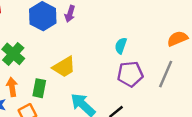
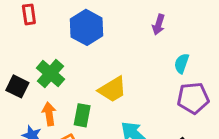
purple arrow: (70, 14) -> (159, 25), moved

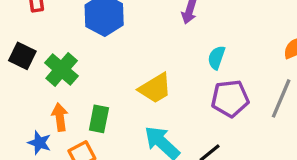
black square: (17, 86) -> (22, 56), moved
yellow trapezoid: (112, 89) -> (155, 88), moved

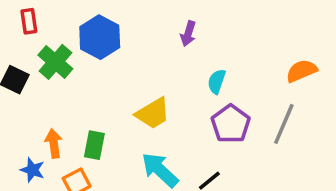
green cross: (62, 69) -> (55, 62), moved
purple pentagon: (230, 98) -> (231, 124), turned -30

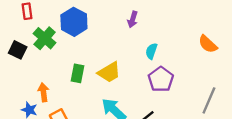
orange semicircle: (302, 71) -> (208, 44), turned -114
gray line: (284, 124) -> (209, 100), moved
green rectangle: (94, 145) -> (77, 73), moved

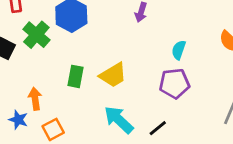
cyan semicircle: (151, 51) -> (179, 50), moved
purple pentagon: (161, 79) -> (174, 83), turned 30

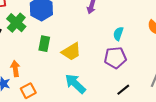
green rectangle: (75, 76) -> (44, 44), moved
black line: (158, 128) -> (123, 90), moved

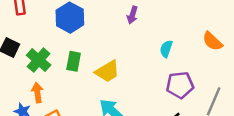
green cross: (16, 23) -> (39, 60), moved
purple pentagon: (115, 58) -> (180, 85), moved

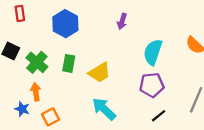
cyan semicircle: (166, 49) -> (153, 52), size x1.6
purple pentagon: (180, 85) -> (152, 85), moved

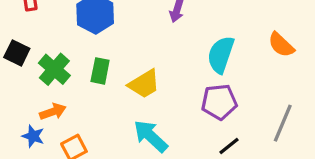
orange arrow: (36, 92) -> (53, 112), turned 78

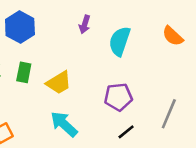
orange semicircle: (281, 45) -> (173, 36), moved
cyan semicircle: (221, 55) -> (120, 41), moved

